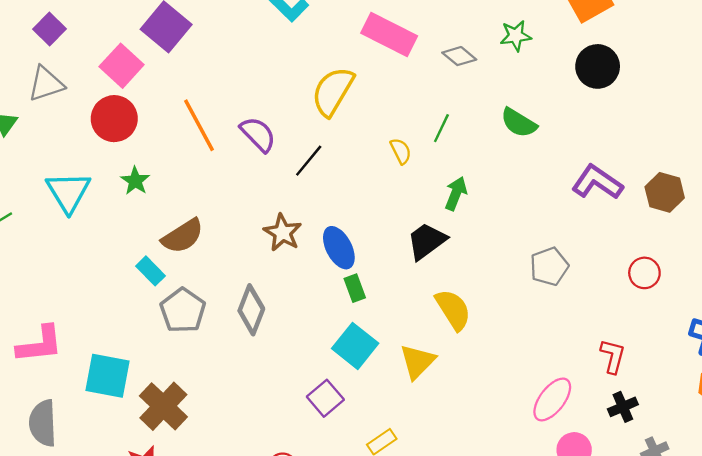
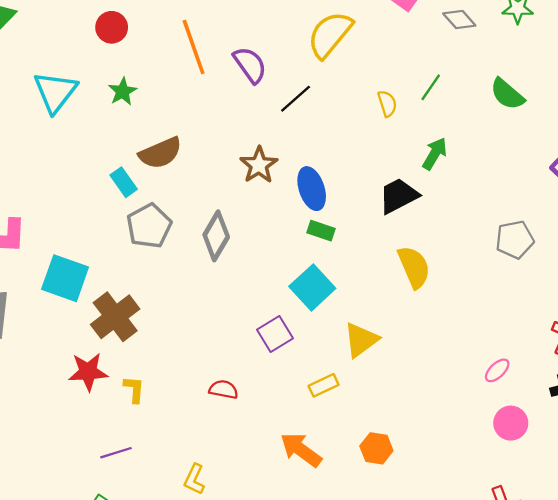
red circle: (114, 119) -> (112, 27), size x0.7
green rectangle: (355, 288) -> (321, 231), turned -60
yellow triangle: (417, 361) -> (361, 340), moved
pink ellipse: (552, 399) -> (497, 370), size x0.6

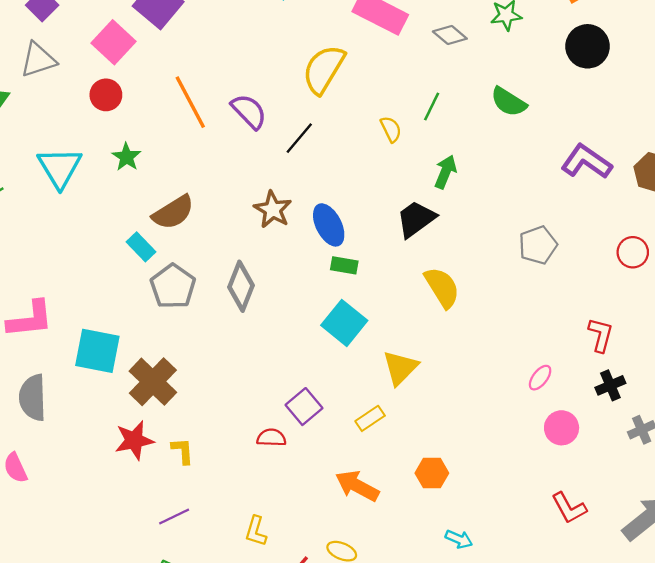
purple square: (275, 334) -> (304, 407), moved

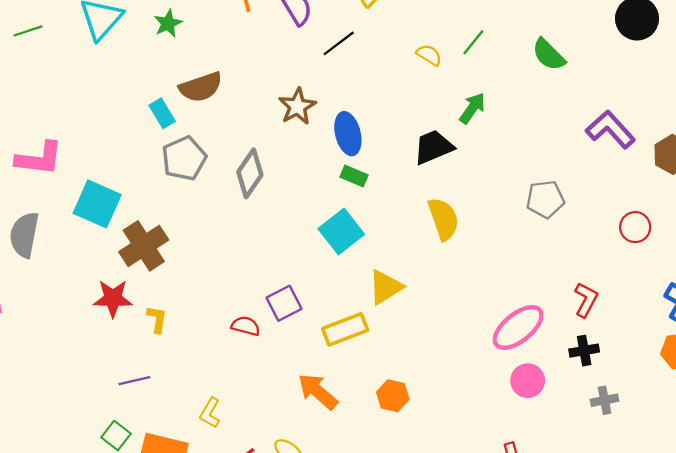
yellow semicircle: (391, 129) -> (429, 55), turned -45
pink ellipse: (540, 378) -> (518, 328), size x2.0
yellow rectangle: (370, 418) -> (345, 329), size x1.5

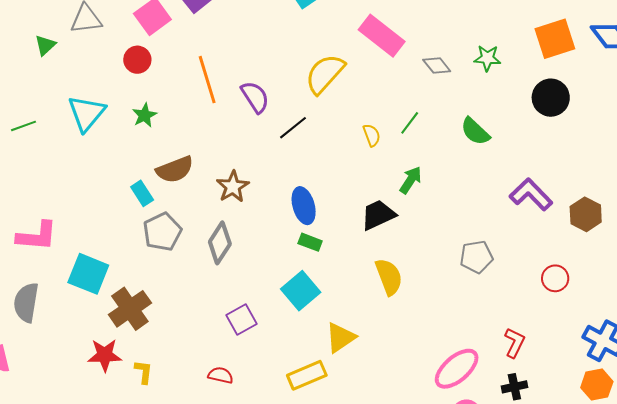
yellow semicircle: (429, 55) -> (372, 135), turned 40
brown star: (297, 106) -> (233, 187), moved
purple square: (284, 303) -> (241, 320), moved

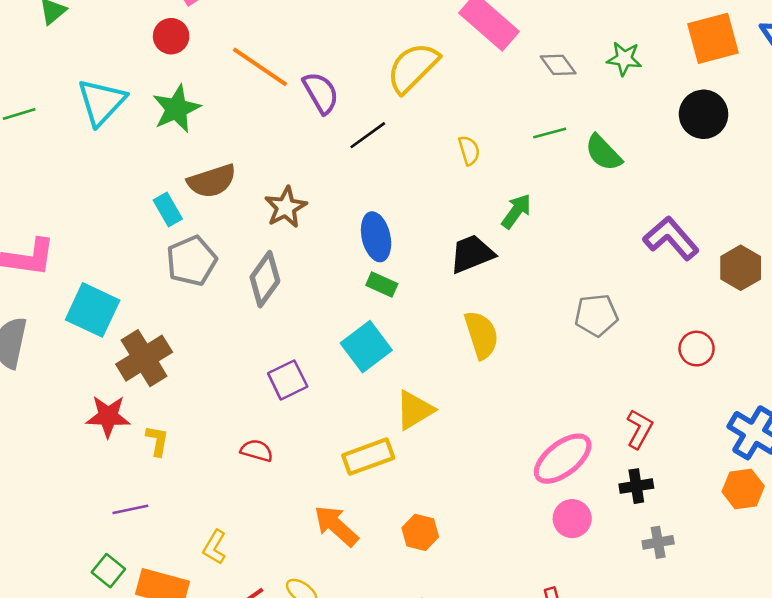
orange line: (207, 80) -> (260, 67), turned -42
green star: (145, 115) -> (176, 109), size x1.5
green line: (410, 123) -> (550, 133), moved, turned 35

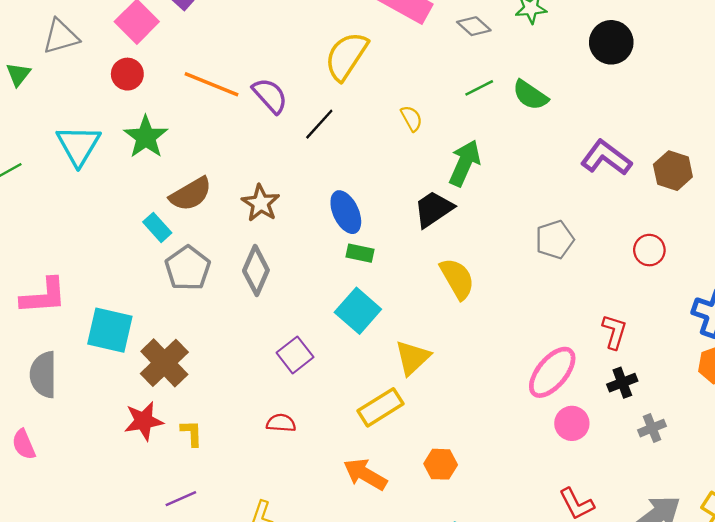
green arrow: (516, 211) -> (465, 163), size x1.4

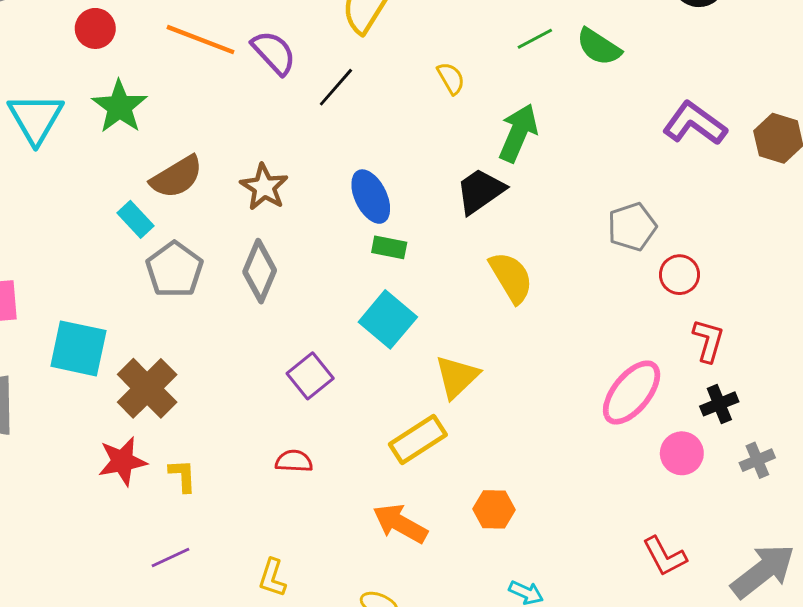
red circle: (649, 250) -> (679, 275), moved
pink circle: (572, 423) -> (682, 453), moved

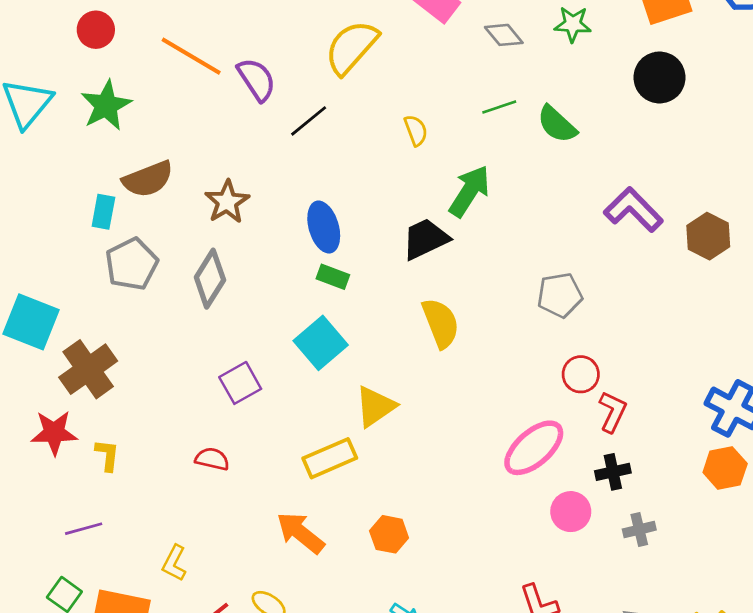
cyan rectangle: (136, 219) -> (103, 212), turned 44
red circle: (679, 275) -> (581, 374), moved

